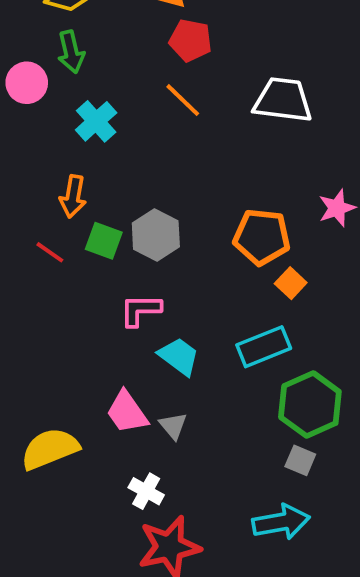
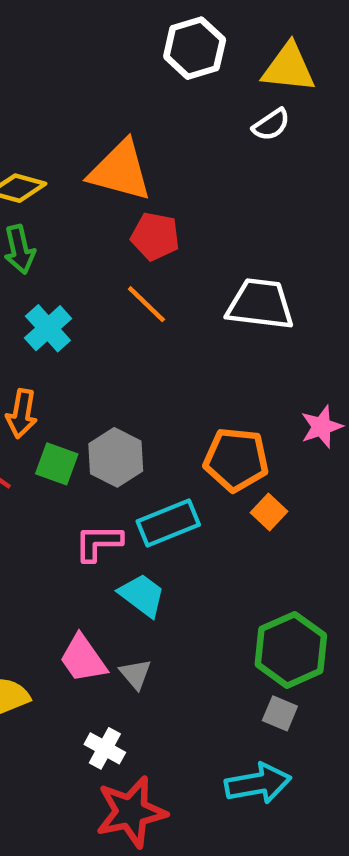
cyan rectangle: (264, 347) -> (168, 523), moved

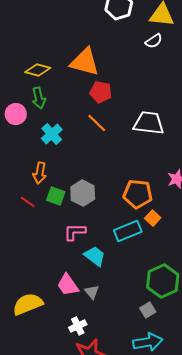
cyan rectangle: (168, 523) -> (128, 231), moved
gray square: (280, 713) -> (148, 310), moved, turned 35
white cross: (105, 748) -> (78, 326), turned 36

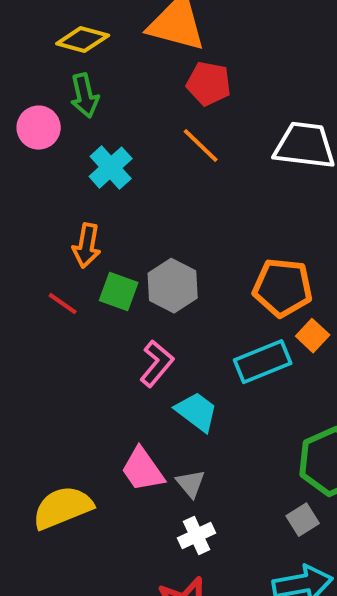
pink L-shape: (75, 232) -> (157, 364), turned 130
white cross: (78, 326) -> (197, 536), moved

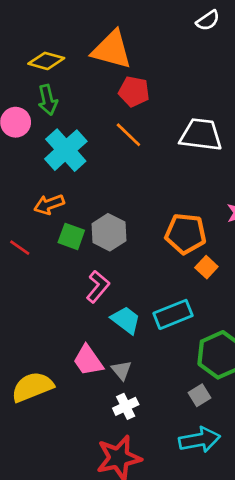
cyan cross: (111, 168) -> (66, 150), size x1.4
orange arrow: (87, 246) -> (49, 204), turned 60
red line: (63, 304) -> (20, 248), moved
cyan rectangle: (263, 362) -> (173, 314), moved

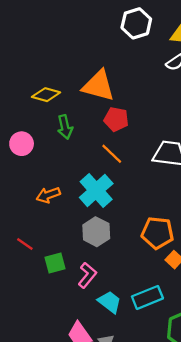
green arrow: (48, 100) -> (65, 127), moved
cyan cross: (66, 150) -> (96, 191), moved
orange arrow: (49, 204) -> (48, 195), moved
green square: (71, 236) -> (55, 263), moved, turned -35

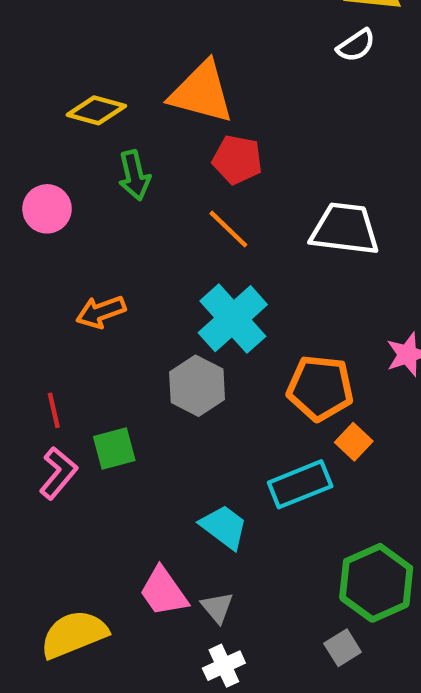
cyan cross: (96, 191) -> (233, 319), moved
red line: (25, 244) -> (54, 410), turned 42
pink L-shape: (87, 275) -> (58, 473), moved
cyan rectangle: (147, 297) -> (300, 484), moved

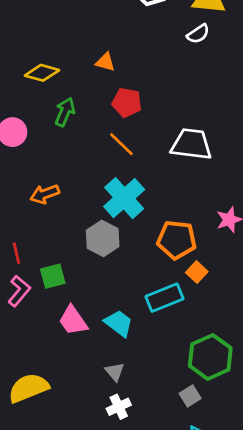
orange triangle: (202, 92) -> (105, 62), size x0.5
green arrow: (134, 175) -> (65, 112), turned -144
pink trapezoid: (163, 592) -> (73, 321), moved

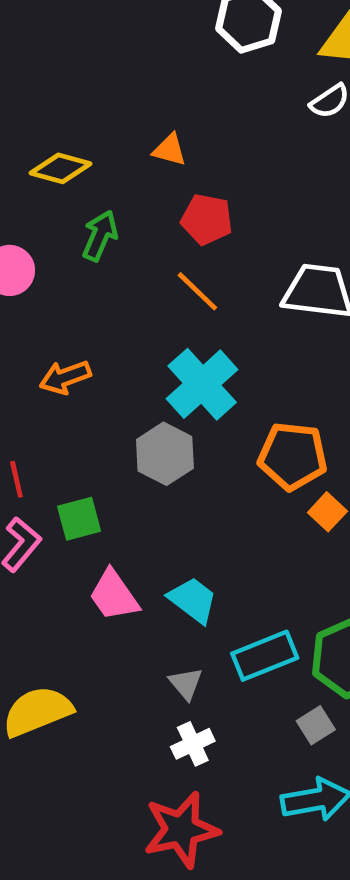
cyan rectangle: (165, 298) -> (265, 656), moved

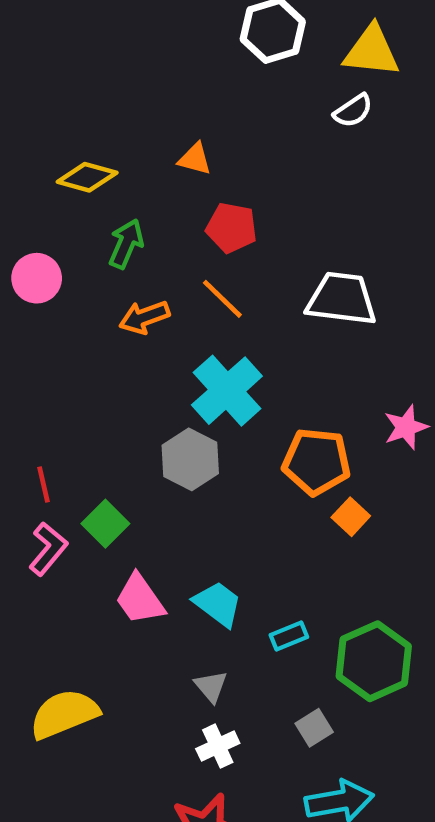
orange arrow: (65, 377) -> (144, 317), moved
green square: (79, 519) -> (105, 524), turned -30
cyan rectangle: (265, 656) -> (289, 636), moved, size x0.6
gray square: (316, 725) -> (314, 728), moved

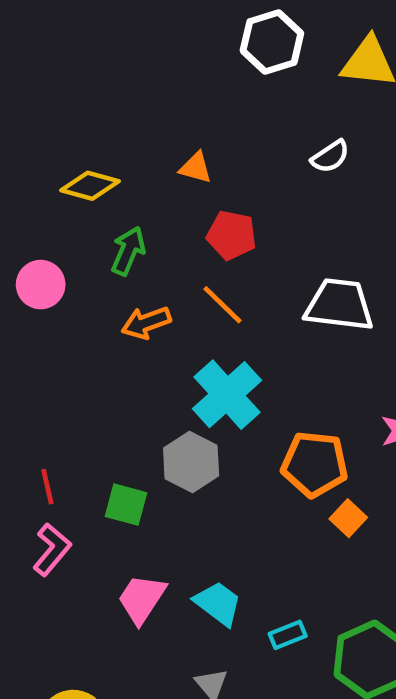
white semicircle: (353, 111) -> (330, 157), moved
green square: (105, 524) -> (126, 505), moved, turned -30
pink trapezoid: (140, 599) -> (142, 599), turned 68

